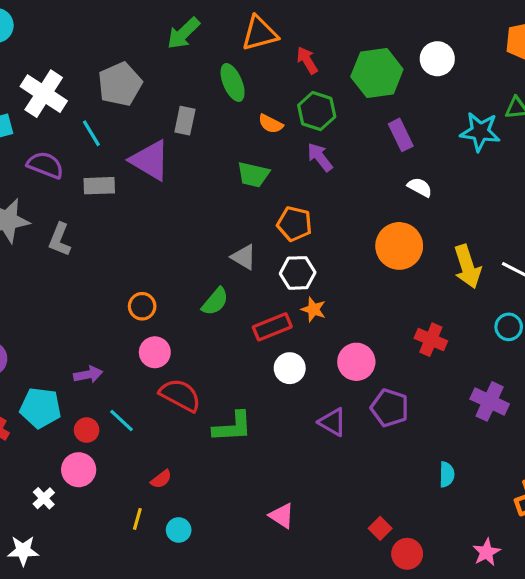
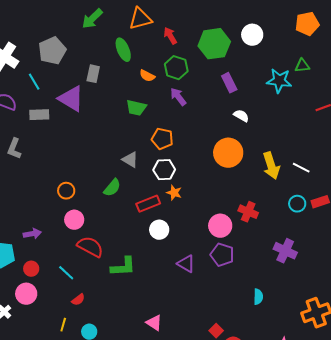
pink circle: (356, 362) -> (220, 226), moved
cyan line: (121, 421) -> (66, 273), moved

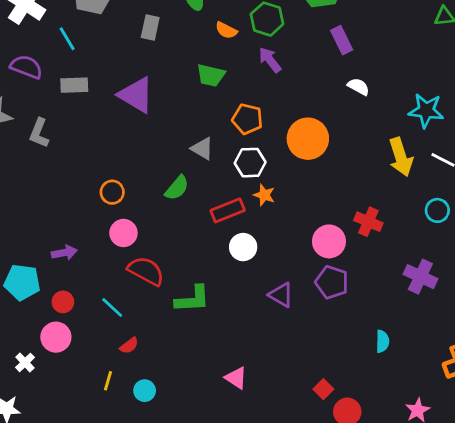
cyan star: (279, 81) -> (426, 111), moved
purple triangle: (71, 99) -> (136, 95), moved
orange circle: (228, 153) -> (308, 139), moved

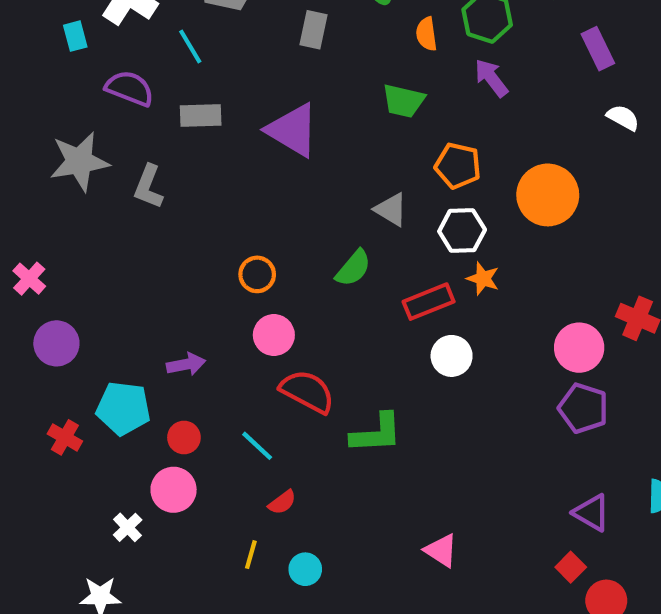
orange semicircle: (226, 30) -> (426, 34), turned 55
purple triangle: (281, 295) -> (592, 513), moved

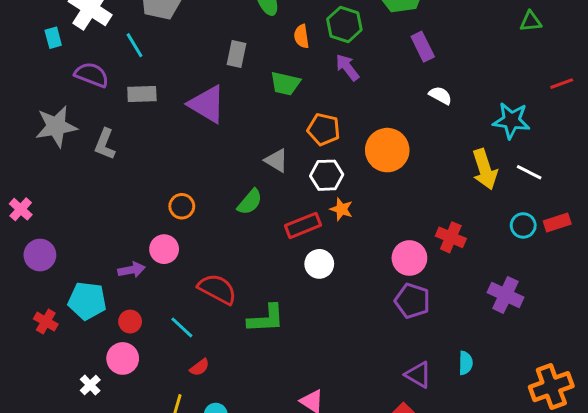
gray rectangle: (314, 30) -> (236, 54), moved
pink circle: (274, 335) -> (164, 249), moved

